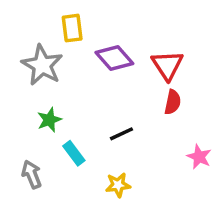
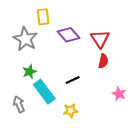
cyan rectangle: (74, 153) -> (44, 92), size x1.6

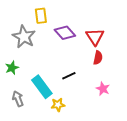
green star: (29, 72) -> (12, 68), moved
pink star: (119, 94) -> (103, 89), moved
yellow star: (71, 111) -> (58, 105), moved

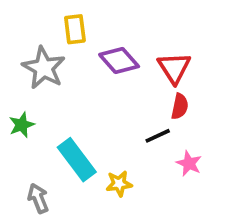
black line: (69, 76) -> (158, 136), moved
gray arrow: (18, 99) -> (38, 198), moved
yellow star: (58, 105) -> (119, 184), moved

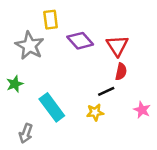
pink star: (189, 163) -> (142, 110), moved
yellow star: (119, 184) -> (95, 112), moved
gray arrow: (38, 198) -> (26, 133), turned -138

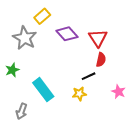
yellow rectangle: (51, 20) -> (42, 16), turned 56

